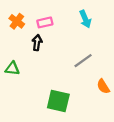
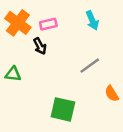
orange cross: (17, 21) -> (18, 23), size x1.5
black arrow: (37, 43) -> (40, 46), turned 144

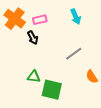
green triangle: (13, 74) -> (34, 77), moved

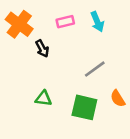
pink rectangle: (40, 20) -> (65, 22), moved
green square: (52, 90) -> (84, 107), moved

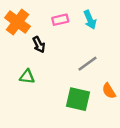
green triangle: (43, 98) -> (27, 77), moved

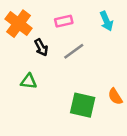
cyan arrow: (90, 20) -> (106, 21), moved
gray line: (88, 64) -> (74, 51), moved

